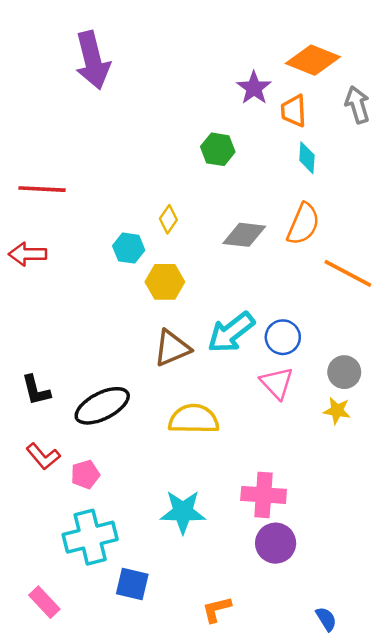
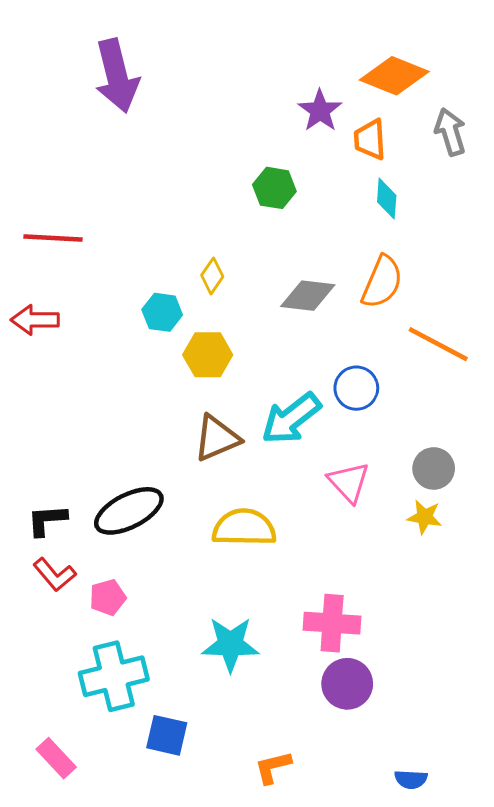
blue circle: (283, 337) -> (356, 388), moved
black L-shape: (36, 390) -> (47, 520), moved, turned 100
blue semicircle: (326, 619) -> (411, 779), turned 125

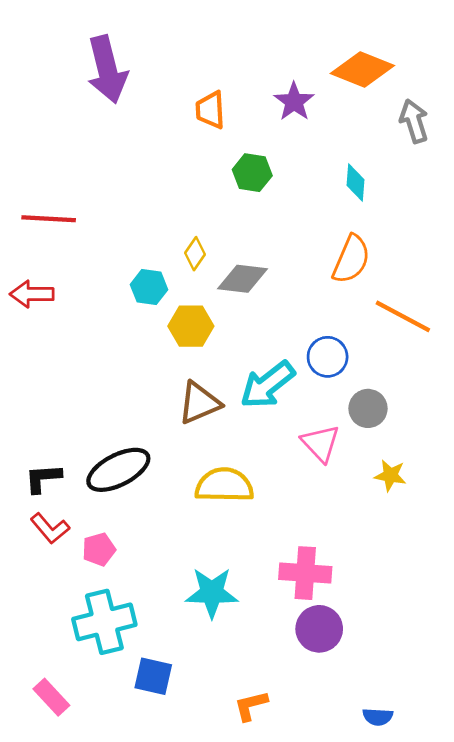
orange trapezoid: (370, 139) -> (210, 110), moved
gray diamond: (308, 296) -> (242, 279), moved
gray circle: (434, 468) -> (368, 408), moved

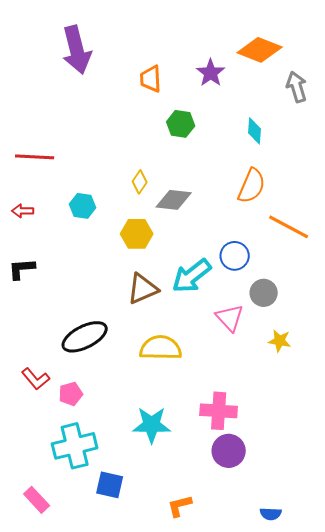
cyan hexagon: (149, 287) -> (83, 206), moved
red arrow: (32, 294) -> (23, 211), size x0.7
black L-shape: (43, 478) -> (22, 269), moved

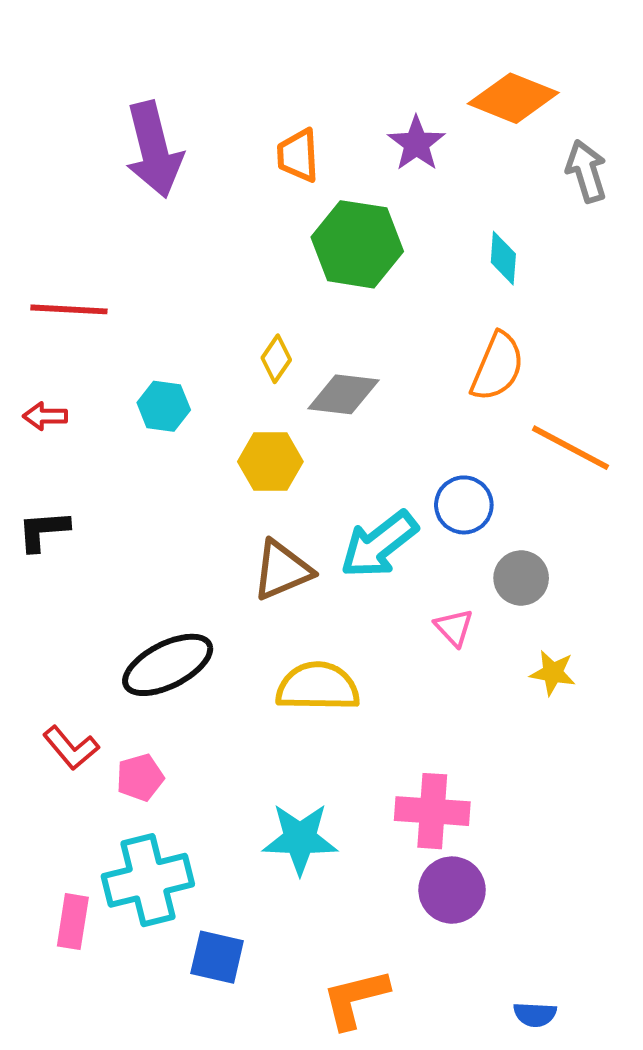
purple arrow: (77, 50) -> (154, 150), moved
green hexagon: (181, 124) -> (357, 244), size x1.6
pink triangle: (230, 318) -> (454, 627), size x0.7
pink rectangle: (37, 500) -> (73, 922), moved, turned 52
orange L-shape: (180, 506) -> (355, 999), size x1.4

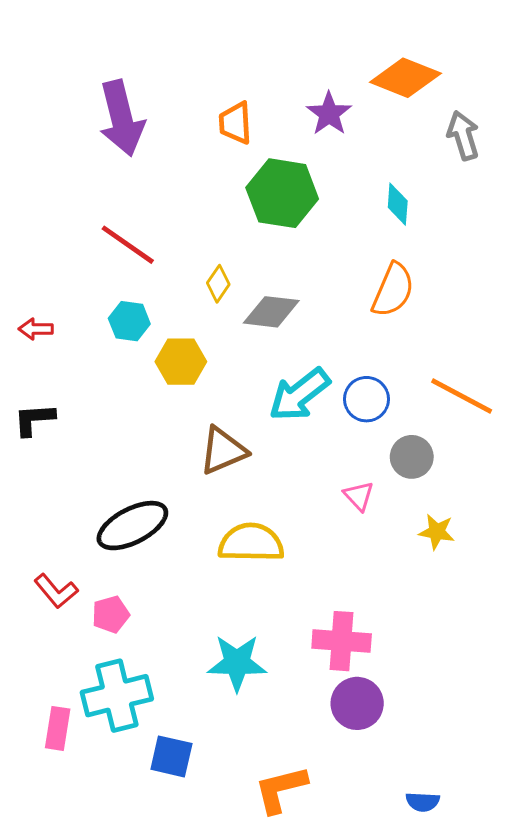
red line: (69, 309) -> (128, 245), moved, turned 32
orange line: (570, 448) -> (462, 396), moved
yellow hexagon: (270, 462) -> (181, 362), moved
cyan arrow: (379, 544) -> (299, 394), moved

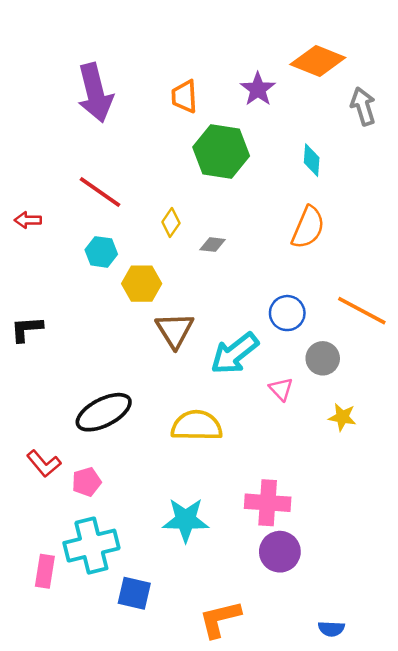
gray diamond: (271, 312) -> (213, 245), size x0.6
red arrow: (36, 329) -> (28, 220), moved
cyan arrow: (299, 394) -> (235, 353), moved
brown triangle: (223, 451) -> (175, 330), moved, turned -39

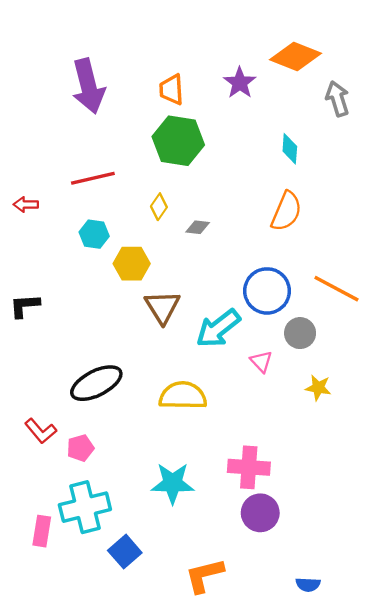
green hexagon: (221, 152) -> (178, 141), moved
red line: (100, 192) -> (93, 178), turned -48
blue circle: (287, 313) -> (267, 291), size x1.4
blue square: (134, 593) -> (125, 552), turned 36

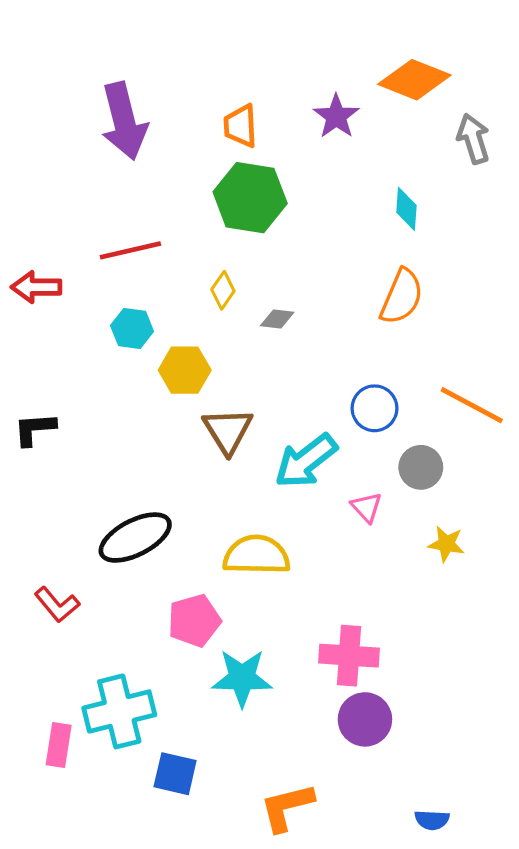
red arrow: (26, 204) -> (36, 287), size x1.4
blue circle: (267, 291) -> (375, 408), size x0.7
pink pentagon: (80, 448) -> (194, 620), moved, size x1.4
blue square: (125, 552) -> (175, 774), turned -36

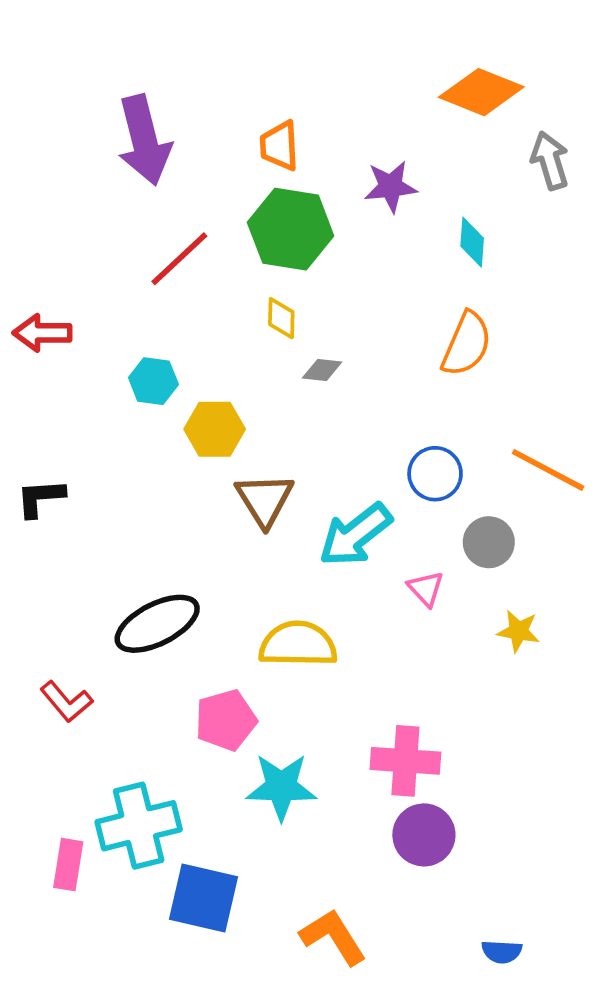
purple star: (336, 116) -> (391, 187), moved, turned 30
red line: (130, 250) -> (179, 259), moved, turned -30
yellow diamond: (223, 290) -> (281, 318), moved, turned -33
blue square: (175, 774) -> (203, 898), size x1.4
orange L-shape: (287, 807) -> (333, 937), turned 72

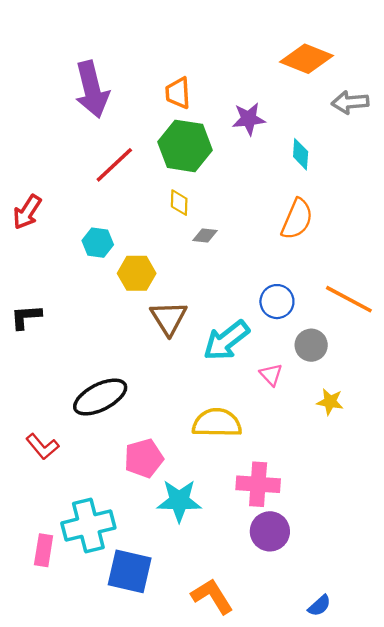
gray arrow: (550, 161) -> (350, 102), turned -78
red arrow: (42, 333) -> (27, 212), turned -57
yellow semicircle: (298, 644) -> (217, 423), moved
blue semicircle: (502, 952) -> (319, 606), turned -45

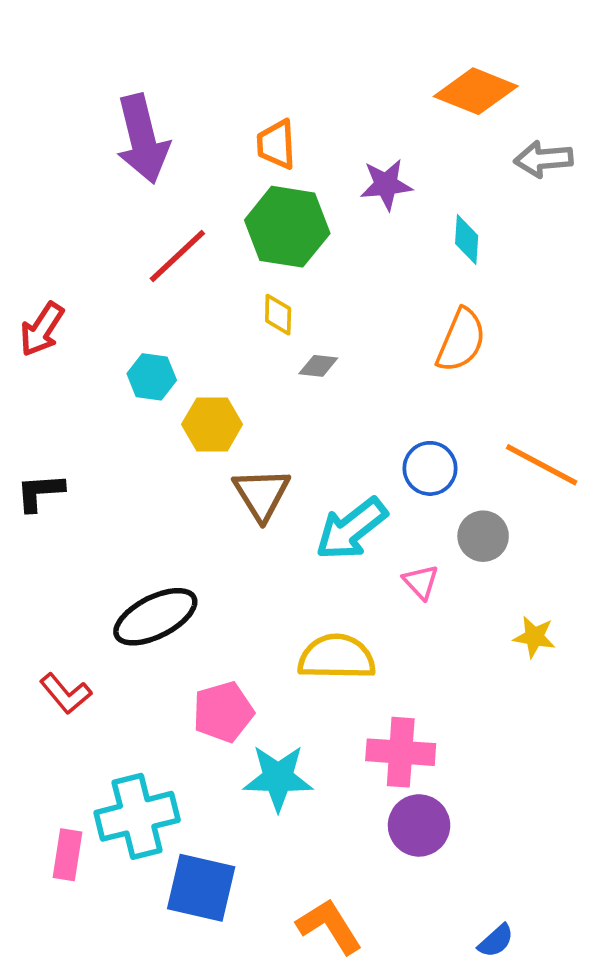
yellow star: (330, 402) -> (534, 637), moved

